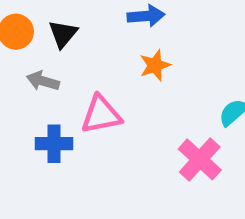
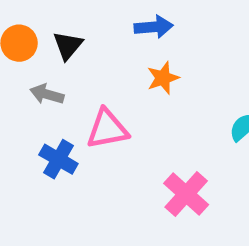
blue cross: (54, 144) -> (58, 159), turned 30
pink cross: (200, 159) -> (186, 194), moved

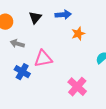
black triangle: (68, 45) -> (35, 18), moved
orange star: (163, 78) -> (78, 34), moved

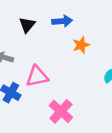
pink cross: (77, 87) -> (61, 111), moved

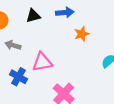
black triangle: (27, 25) -> (33, 16), turned 35

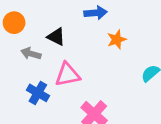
black triangle: (33, 16) -> (56, 37), moved, turned 42

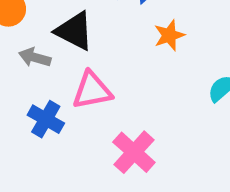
black triangle: (56, 37) -> (74, 31), size x1.4

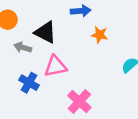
orange star: (169, 35) -> (99, 35), turned 30

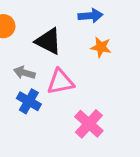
orange star: (99, 35) -> (101, 47), moved
gray arrow: (23, 47) -> (24, 73), moved

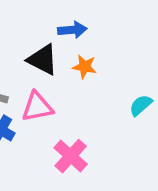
black triangle: (48, 41) -> (43, 60), moved

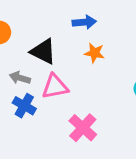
black triangle: (43, 60) -> (43, 51), moved

